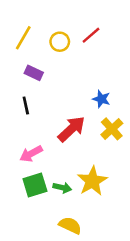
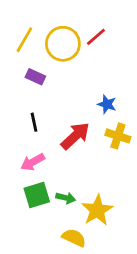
yellow circle: (60, 42) -> (63, 44), size x1.6
black line: (26, 106) -> (34, 122), moved
yellow cross: (112, 129) -> (118, 136), turned -30
yellow star: (92, 181) -> (97, 210), moved

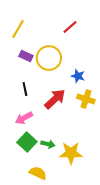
yellow circle: (63, 44) -> (49, 58), moved
green square: (37, 195) -> (27, 142), turned -30
yellow star: (97, 210) -> (71, 153), turned 30
yellow semicircle: (74, 238) -> (38, 173), moved

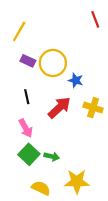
red line: (70, 27) -> (95, 19), moved, turned -70
blue star: (78, 76) -> (76, 80), moved
pink arrow: (24, 118) -> (26, 128), turned -90
yellow star: (71, 153) -> (77, 182), moved

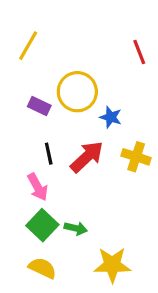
red line: (95, 19) -> (139, 52), moved
purple rectangle: (28, 61) -> (39, 106), moved
black line: (27, 97) -> (49, 154), moved
yellow semicircle: (41, 188) -> (42, 268), moved

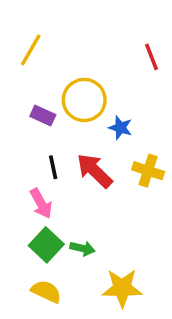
red arrow: (87, 157) -> (95, 171), turned -93

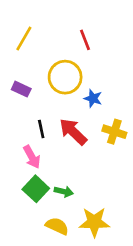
red line: (151, 57) -> (85, 40), moved
purple rectangle: (43, 116) -> (21, 89), moved
yellow semicircle: (46, 291) -> (57, 226), moved

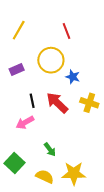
purple rectangle: (21, 89) -> (17, 70), turned -48
pink arrow: (32, 157) -> (25, 122), turned 90
green square: (36, 189) -> (15, 163), moved
green arrow: (64, 191) -> (50, 150), turned 40

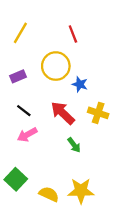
black line: (32, 101) -> (24, 111), moved, turned -40
green arrow: (50, 150) -> (74, 145), moved

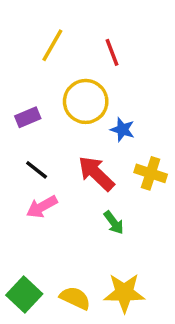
yellow line: (20, 33) -> (52, 45), moved
green square: (16, 179) -> (24, 294), moved

